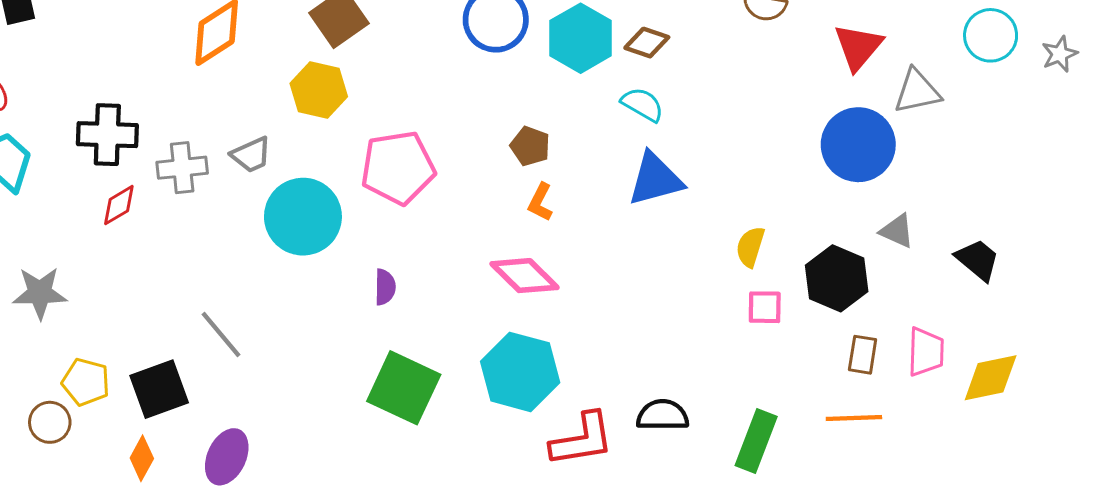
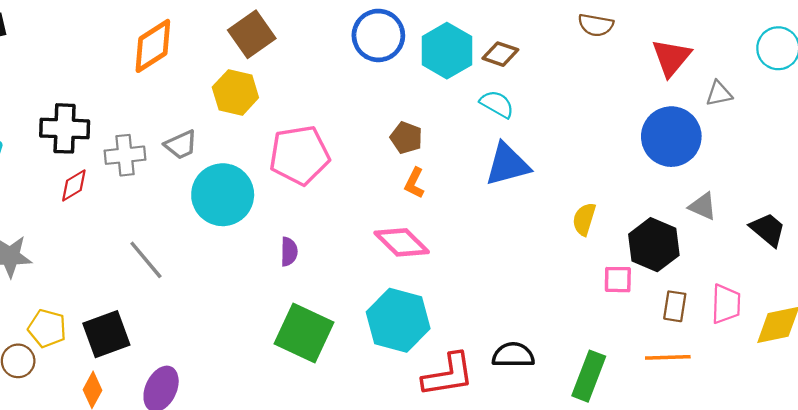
gray triangle: (917, 91) -> (719, 94), size x0.7
pink square: (765, 307) -> (618, 280), moved
gray line: (221, 335) -> (146, 260), moved

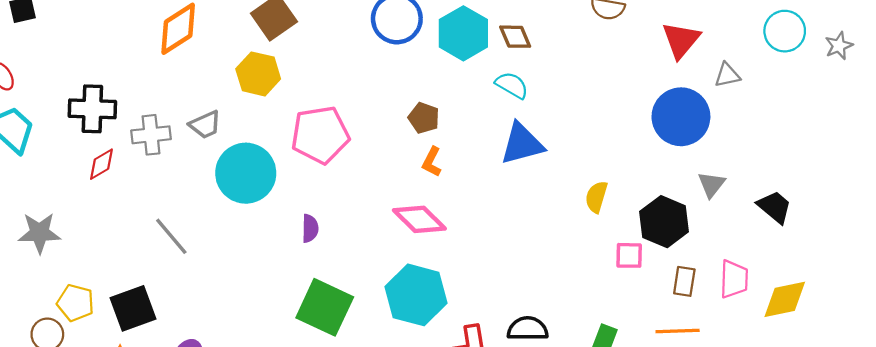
brown diamond: (500, 54) -> (515, 37), turned 48
gray triangle: (703, 206) -> (711, 184), turned 44

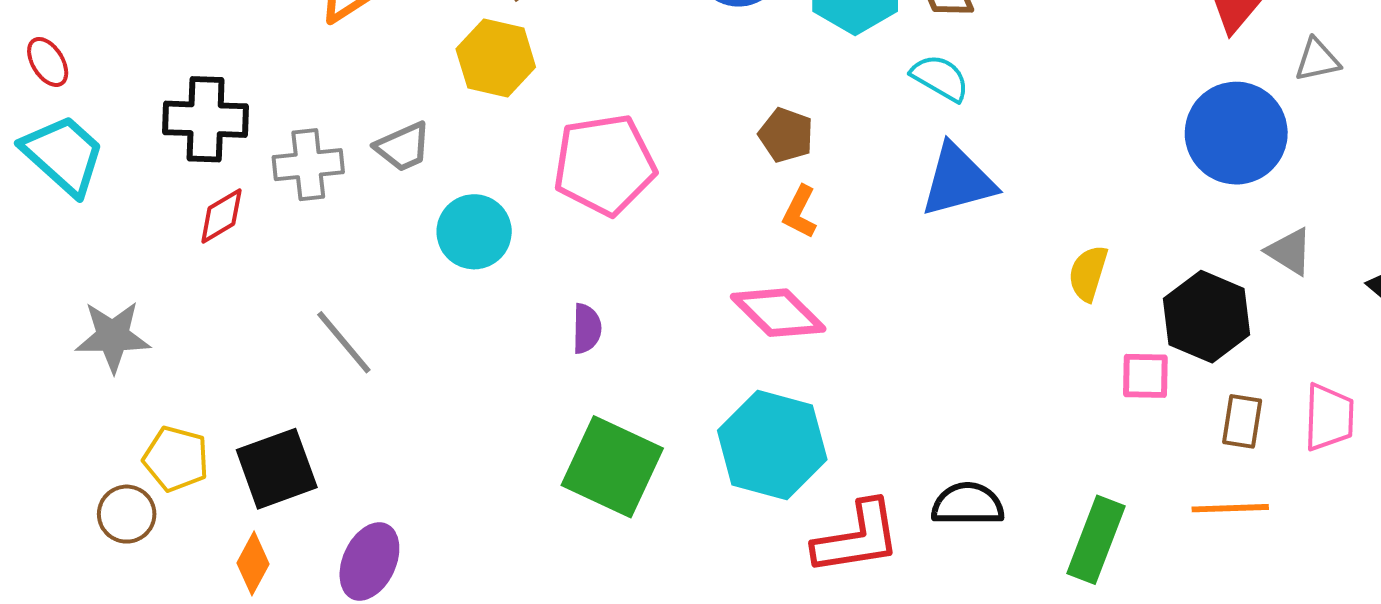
cyan circle: (246, 173) -> (474, 232), size x0.7
gray triangle: (711, 184) -> (1289, 252), turned -36

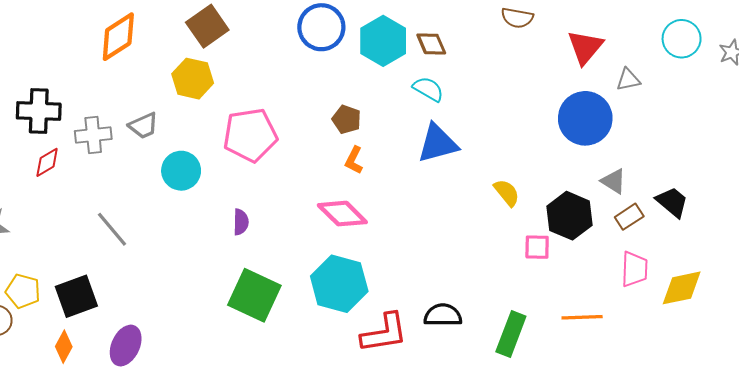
yellow semicircle: (1088, 273) -> (507, 193), turned 124
brown rectangle: (1242, 421) -> (629, 217), moved, turned 48

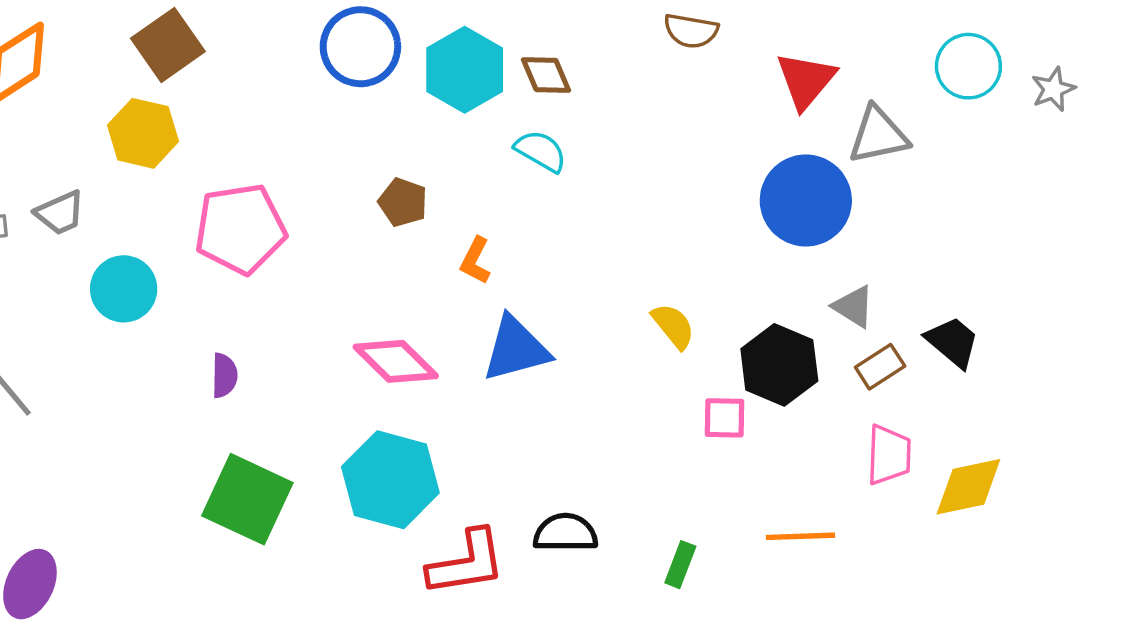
gray triangle: (628, 80) -> (878, 135), size x1.5
blue triangle: (438, 143) -> (516, 349), moved
orange L-shape: (354, 160) -> (475, 261), moved
green rectangle: (511, 334) -> (680, 565), size x0.6

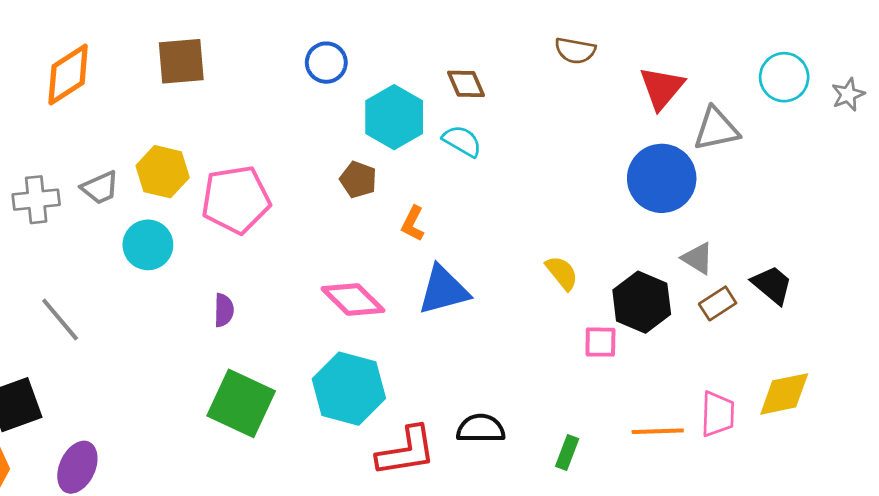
brown square: (168, 45) -> (181, 61), turned 30
blue circle: (360, 47) -> (326, 63), size x0.7
cyan hexagon: (465, 70) -> (394, 117), moved
yellow hexagon: (143, 133) -> (163, 172), moved
pink trapezoid: (889, 455) -> (718, 414), moved

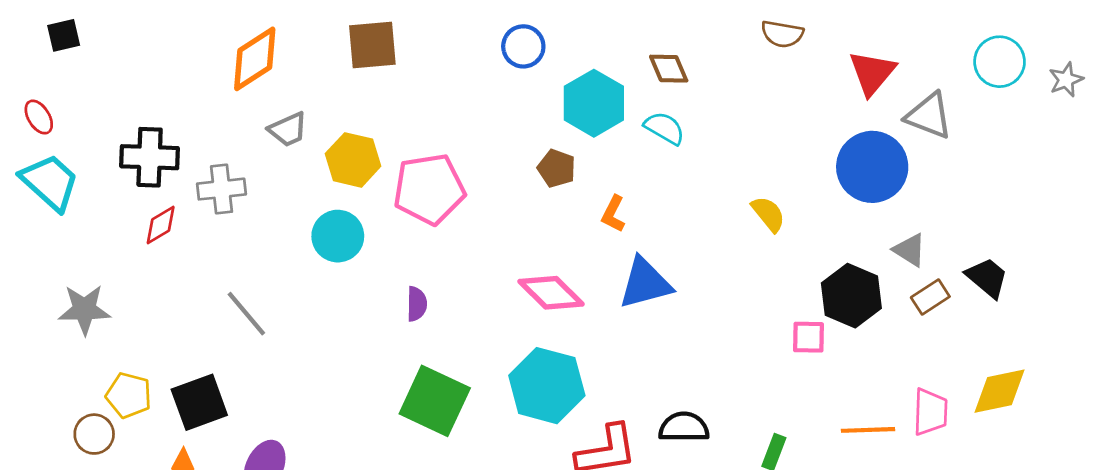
gray triangle: (716, 129) -> (929, 116), turned 33
gray trapezoid: (100, 188) -> (288, 129), moved
yellow semicircle: (562, 273) -> (768, 214), moved

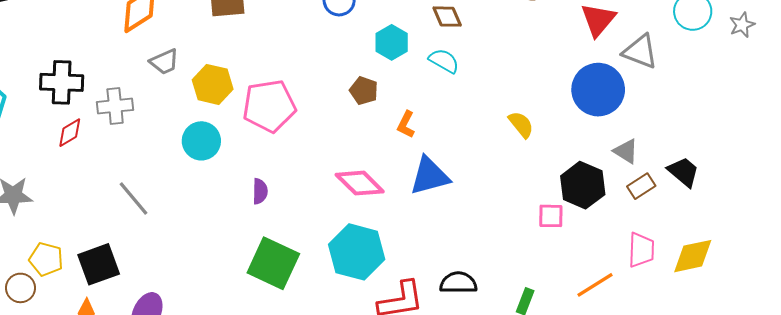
cyan hexagon: (594, 103) -> (392, 42), size x0.7
pink trapezoid: (930, 412) -> (641, 250), moved
orange line: (868, 430) -> (595, 285), turned -30

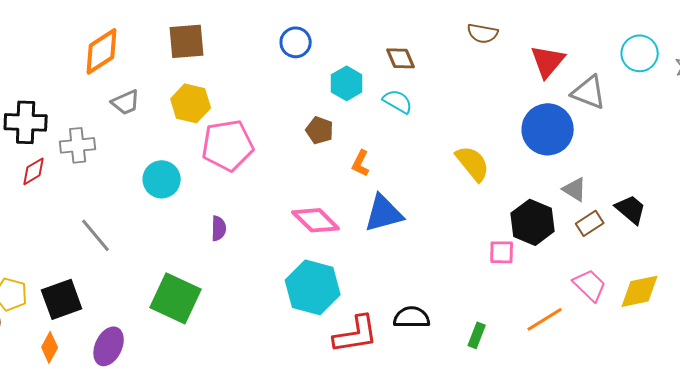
yellow hexagon: (213, 84) -> (191, 103), moved
yellow semicircle: (521, 124) -> (473, 163), size x1.4
pink trapezoid: (641, 250) -> (590, 285), turned -48
green square: (273, 263) -> (176, 298), moved

